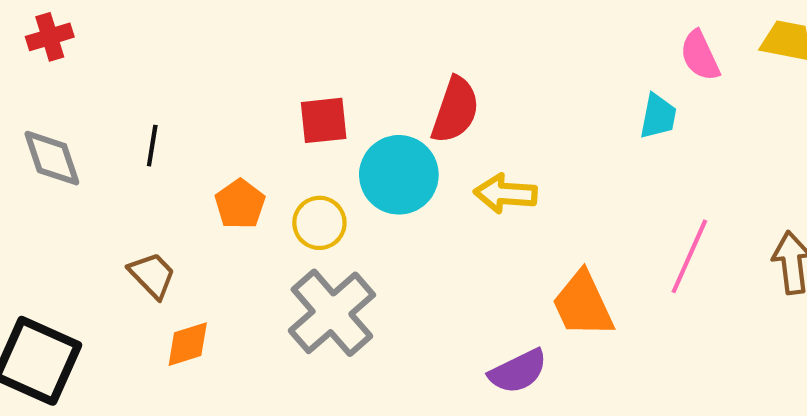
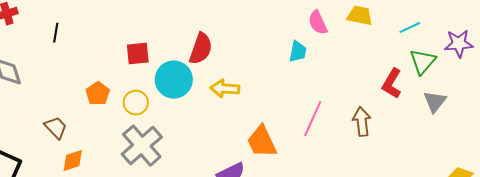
black line: (152, 146) -> (56, 33), moved

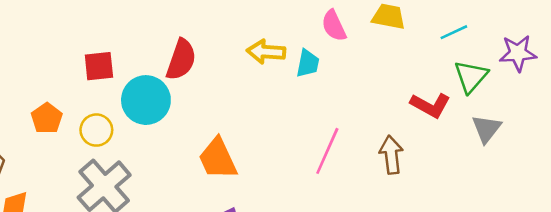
red L-shape: (392, 84) -> (430, 105), turned -92
yellow arrow: (225, 89) -> (266, 52), moved
orange trapezoid: (262, 142) -> (218, 159), moved

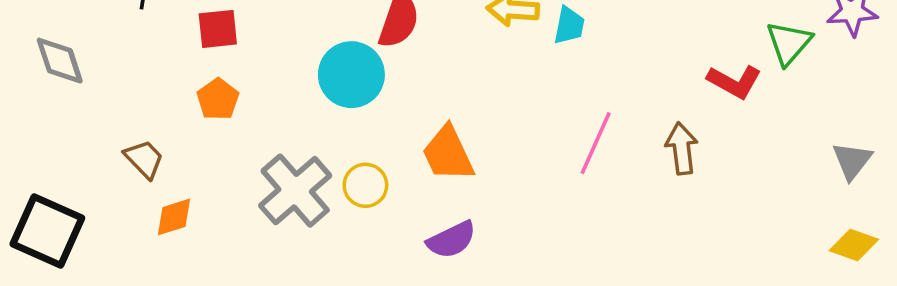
red square: (99, 66) -> (218, 29), moved
gray triangle: (487, 129) -> (852, 161), moved
yellow circle: (96, 130) -> (365, 185), moved

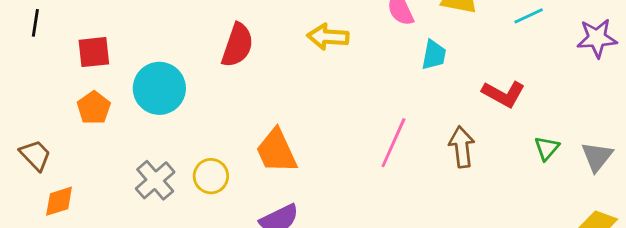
cyan trapezoid: (569, 25) -> (434, 55), moved
green triangle: (789, 43) -> (547, 148), moved, size x0.7
cyan circle: (351, 75) -> (159, 88), moved
gray cross: (295, 191) -> (155, 180), size x0.7

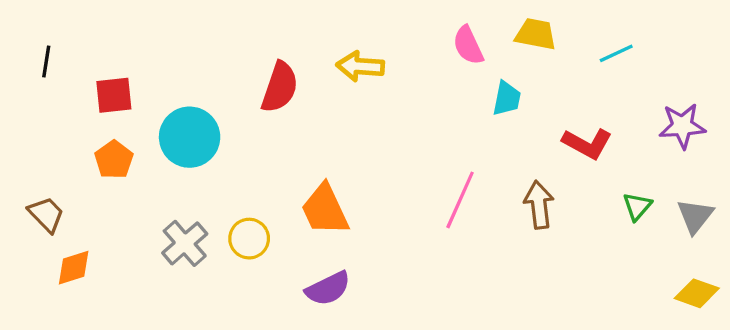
yellow arrow: (328, 37) -> (360, 66), moved
purple star: (597, 38) -> (682, 126), moved

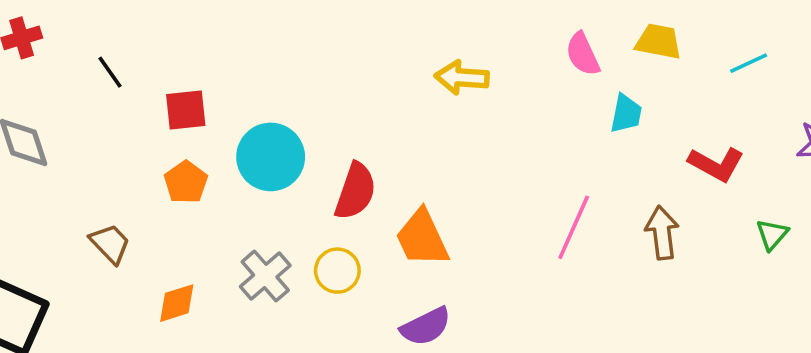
black line: (46, 61) -> (110, 72), turned -44
red semicircle: (280, 87) -> (355, 191), moved
orange diamond: (74, 268) -> (177, 303), moved

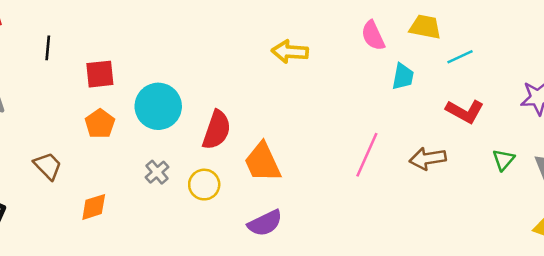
cyan line: (749, 63) -> (460, 57), moved
black line: (110, 72) -> (48, 48), turned 40
brown arrow: (662, 233) -> (428, 158), turned -92
gray cross: (265, 276) -> (157, 172), moved, size x0.7

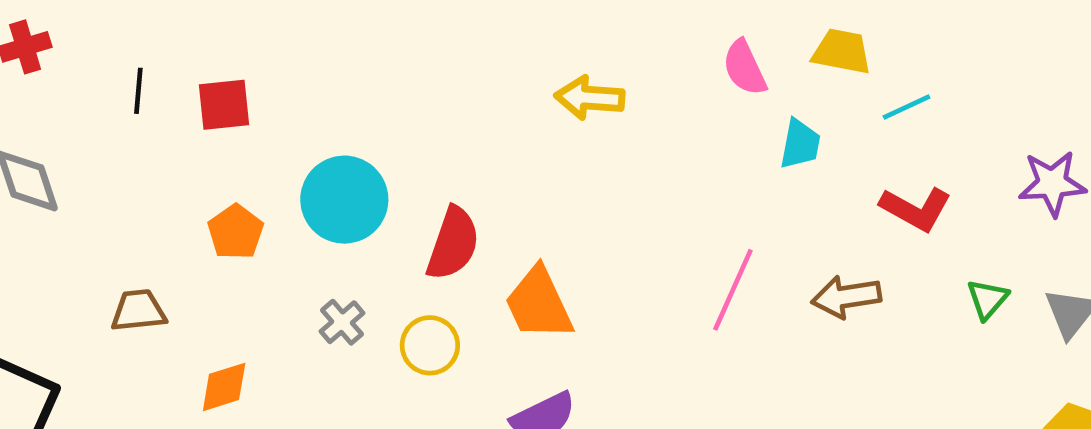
red square: (100, 74) -> (224, 105), moved
brown trapezoid: (48, 166) -> (138, 311), turned -52

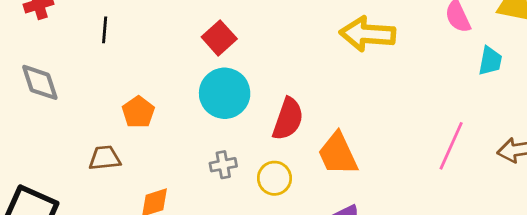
yellow arrow: (590, 98) -> (368, 34), size x1.4
red square: (224, 105) -> (219, 38), moved, turned -36
orange pentagon: (236, 232) -> (138, 112), moved
gray cross: (342, 322) -> (223, 165), turned 30

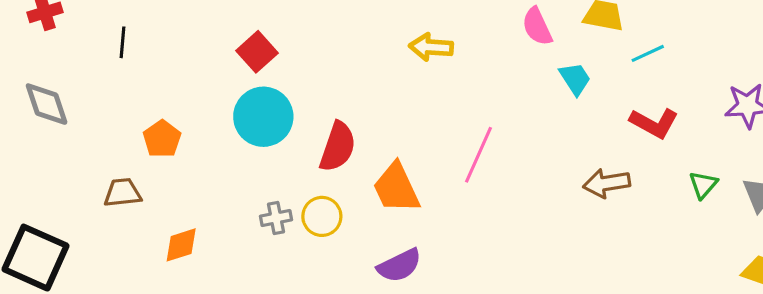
yellow arrow: (368, 34) -> (431, 47), size x0.7
cyan trapezoid: (490, 61) -> (575, 79), turned -44
pink line: (451, 146) -> (479, 155), moved
gray cross: (223, 165) -> (276, 218), moved

